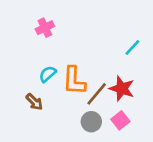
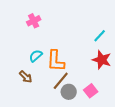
red star: (122, 89) -> (102, 60), moved
brown line: (97, 94) -> (61, 81), moved

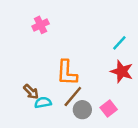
cyan semicircle: (36, 56) -> (43, 103), moved, turned 32

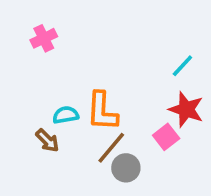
pink cross: (41, 25) -> (44, 38), moved
cyan semicircle: (43, 103) -> (66, 115), moved
pink square: (109, 108) -> (166, 137), moved

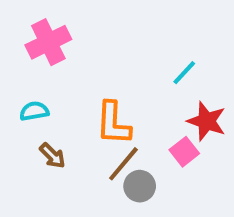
pink cross: (44, 38) -> (48, 42), size x1.5
cyan line: (182, 66) -> (184, 73), moved
cyan semicircle: (66, 115) -> (34, 111), moved

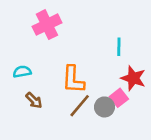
pink cross: (48, 42) -> (47, 25), moved
cyan line: (184, 73) -> (119, 47), turned -42
gray circle: (140, 186) -> (104, 107), moved

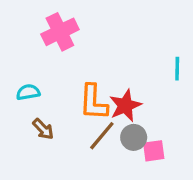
cyan line: (119, 47) -> (177, 69), moved
red star: (133, 78) -> (125, 106), moved, turned 30
pink square: (119, 98) -> (154, 151), moved, turned 30

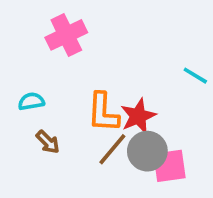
cyan line: (177, 69) -> (195, 76), turned -60
gray circle: (134, 137) -> (147, 151), size x1.4
pink square: (154, 151) -> (169, 166), size x1.4

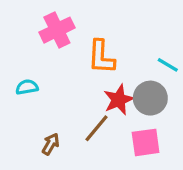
orange L-shape: (103, 112) -> (101, 57), moved
brown arrow: (48, 142) -> (51, 144), moved, turned -105
gray circle: (147, 151) -> (150, 98), moved

